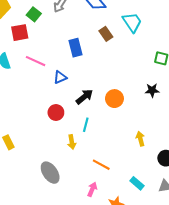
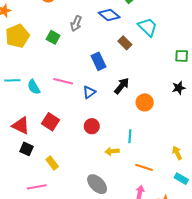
red square: (20, 33) -> (51, 122), moved, turned -36
black arrow: (84, 97) -> (122, 86), moved
cyan line: (86, 125) -> (130, 136), moved
yellow arrow: (140, 139) -> (177, 153), moved
yellow arrow: (72, 142) -> (112, 151), turned 104

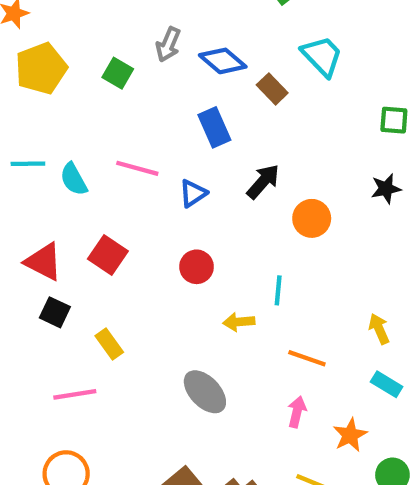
blue diamond: (109, 15) -> (223, 61), moved

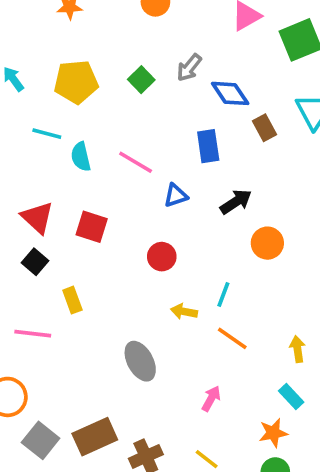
yellow pentagon: (41, 68) -> (76, 82), moved
red square: (108, 255) -> (92, 227), turned -32
orange line: (307, 358) -> (232, 338), moved
orange star: (350, 435) -> (273, 433), moved

